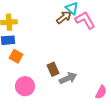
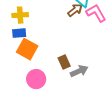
orange square: (16, 56) -> (27, 49), size x1.5

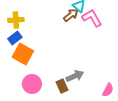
blue rectangle: (19, 33) -> (15, 38), turned -32
brown rectangle: (64, 62) -> (62, 86), moved

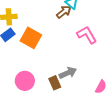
pink L-shape: (92, 18) -> (87, 35), moved
orange square: (23, 54) -> (31, 38), moved

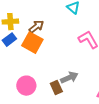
brown arrow: (64, 12) -> (36, 27), moved

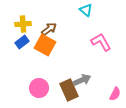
brown rectangle: (56, 88) -> (69, 90), size x1.5

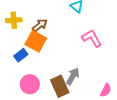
blue rectangle: (22, 42) -> (21, 55), moved
gray arrow: (82, 80) -> (73, 76), turned -36

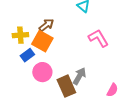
yellow cross: (14, 20) -> (20, 35), moved
pink circle: (30, 84) -> (42, 72), moved

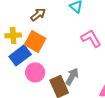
brown arrow: (46, 25) -> (38, 14), moved
blue rectangle: (27, 55) -> (20, 55), size x1.5

